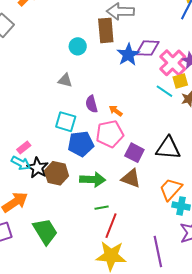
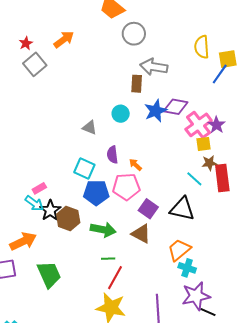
brown rectangle: (106, 30) -> (137, 84), size x0.7
cyan circle: (78, 46) -> (121, 114), moved
cyan line: (164, 91) -> (194, 179), moved

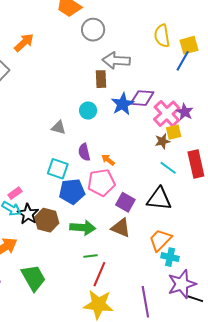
brown star: (209, 163) -> (162, 141), moved

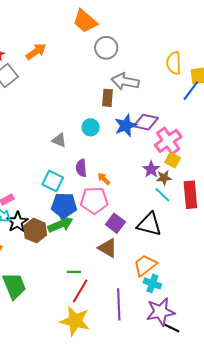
purple star: (185, 112) -> (151, 169), moved
yellow square: (174, 132) -> (173, 160), turned 35
brown star: (162, 141) -> (164, 178), moved
green arrow: (83, 228) -> (60, 224), moved, turned -35
purple line: (145, 302) -> (119, 304), moved

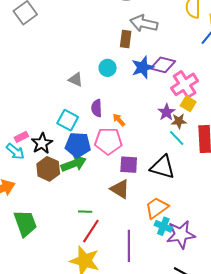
black star: (17, 222) -> (42, 143), moved
purple square: (115, 223) -> (129, 165), turned -36
purple star: (160, 312) -> (181, 235), moved

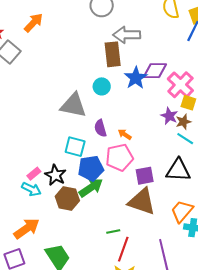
brown rectangle: (126, 39) -> (113, 54), size x1.4
gray triangle: (76, 80) -> (73, 105), size x1.8
brown triangle: (120, 189) -> (142, 202), size x1.4

